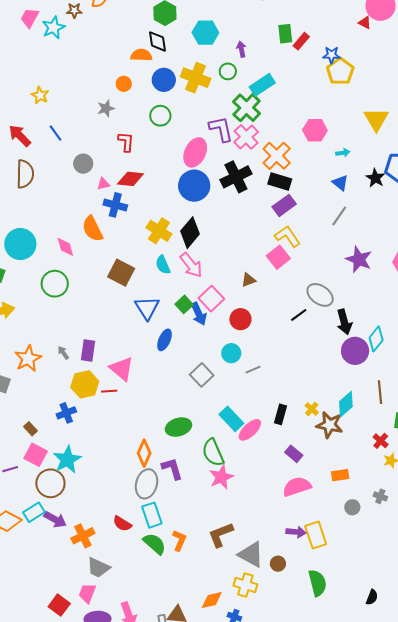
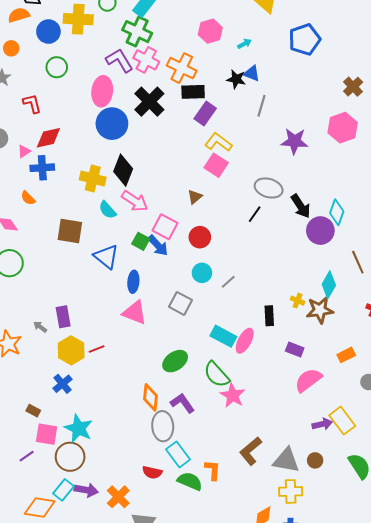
black star: (375, 178) -> (236, 79), moved
orange semicircle: (92, 229) -> (28, 198), size x0.6
pink triangle: (122, 369) -> (135, 312), moved

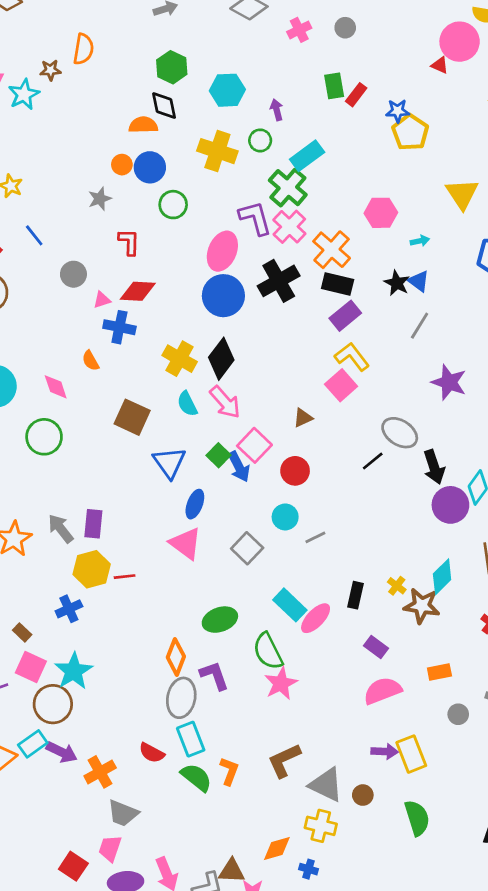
blue circle: (48, 32) -> (150, 167), moved
gray arrow: (40, 327) -> (61, 529), size x1.6

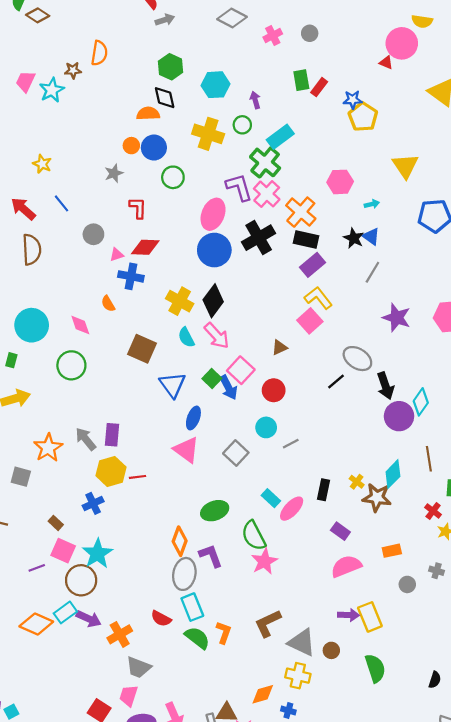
cyan rectangle: (290, 605) -> (271, 498), size x0.7

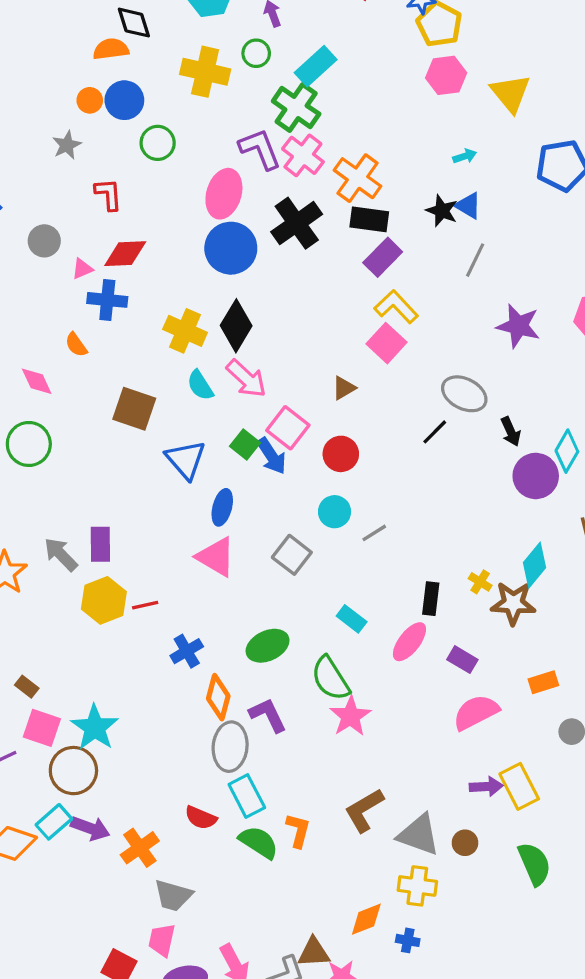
pink hexagon: (340, 182) -> (446, 75), moved
black arrow: (385, 386) -> (511, 432), size x0.7
blue cross: (93, 503) -> (187, 651), moved
pink ellipse: (292, 509) -> (409, 642), moved

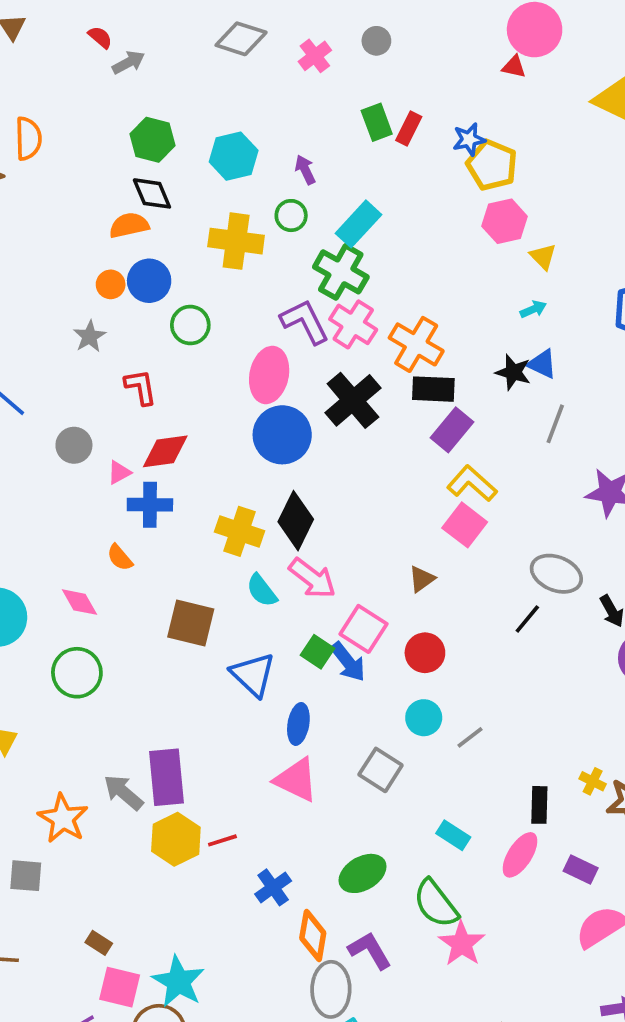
yellow triangle: (511, 93) -> (543, 256), moved, size x0.6
purple rectangle: (100, 544) -> (166, 777), size x1.4

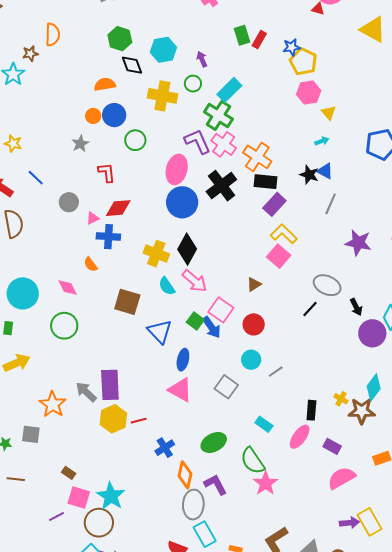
black diamond: (152, 193) -> (132, 65), moved

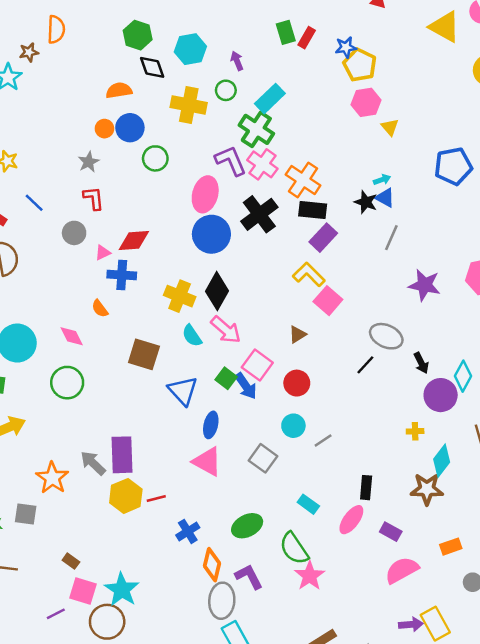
cyan arrow: (322, 141) -> (382, 180), moved
red L-shape: (107, 173) -> (94, 198), moved
yellow L-shape: (284, 234) -> (309, 275), moved
yellow cross: (341, 399) -> (415, 431), moved, turned -32

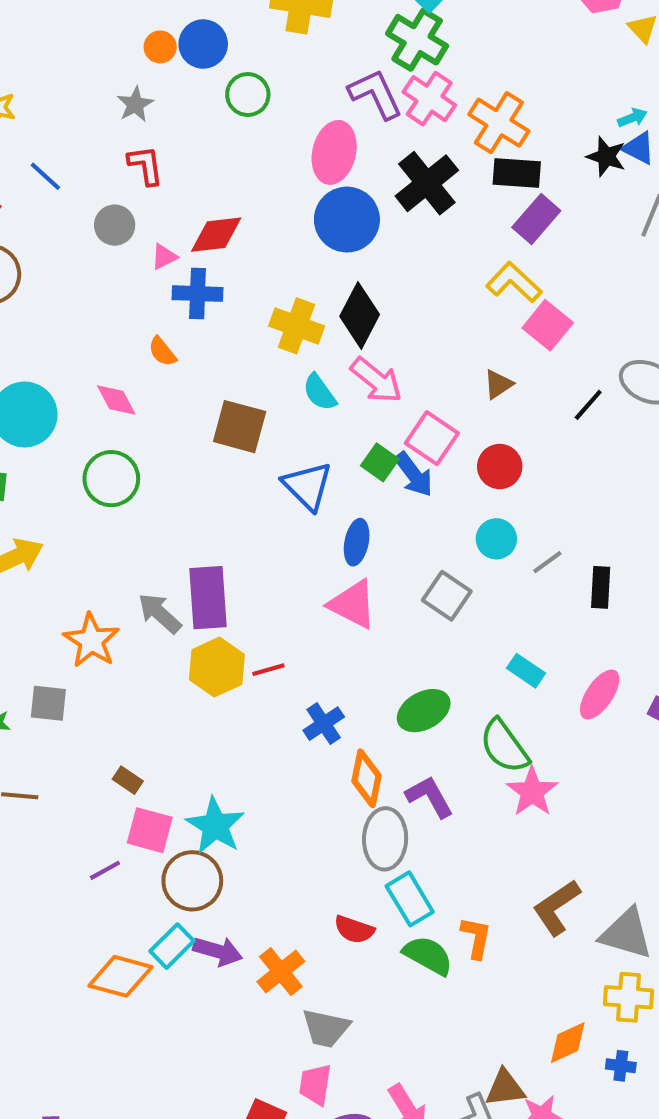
black line: (365, 365) -> (588, 405), moved
black rectangle: (366, 488) -> (601, 587), moved

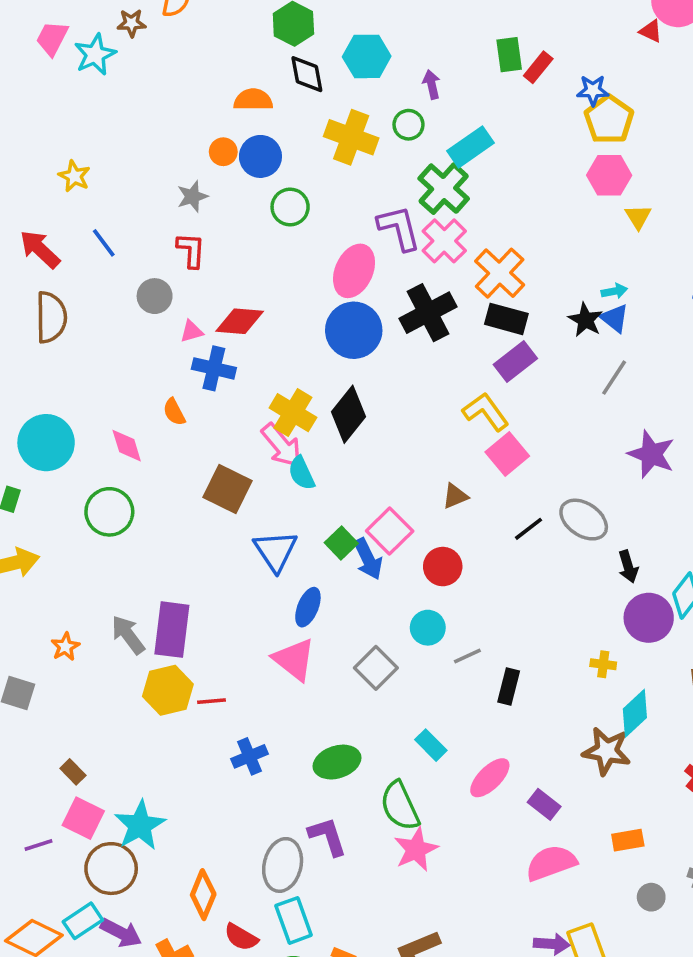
pink arrow: (376, 380) -> (282, 445), moved
orange star: (91, 641) -> (65, 647), size x0.6
orange diamond: (366, 778) -> (203, 895), moved

